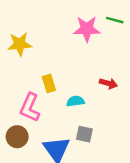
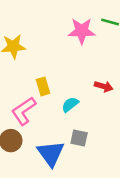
cyan semicircle: (75, 101) -> (70, 104), turned -30
pink L-shape: (30, 108) -> (24, 111), turned 32

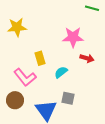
pink star: (82, 31) -> (73, 37), moved
pink L-shape: (24, 111) -> (25, 77), turned -95

